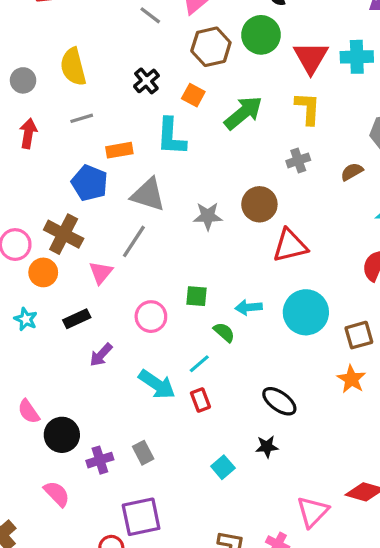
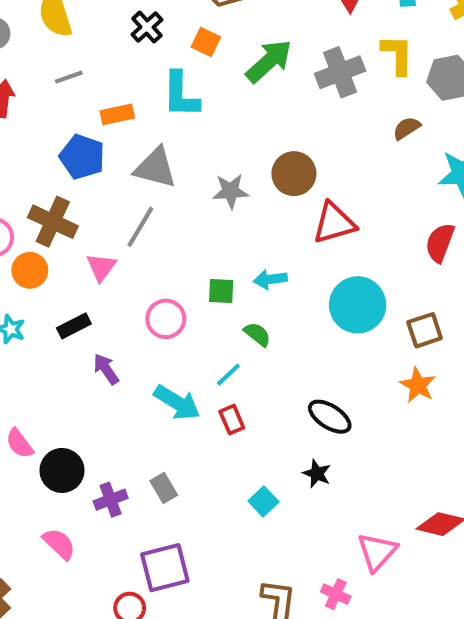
yellow L-shape: (308, 108) -> (397, 55), moved
gray cross: (298, 160) -> (340, 72), moved, size x1.6
cyan arrow: (249, 307) -> (270, 279), moved
purple arrow: (101, 355) -> (106, 369), turned 105
black star: (267, 447) -> (317, 474), turned 30

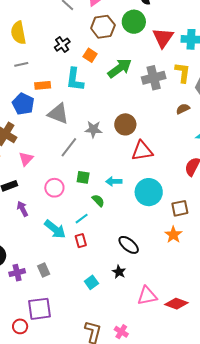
gray line: (140, 227) -> (69, 147), moved
cyan arrow: (270, 279) -> (114, 181), moved
pink triangle: (377, 552) -> (147, 296), moved, turned 30

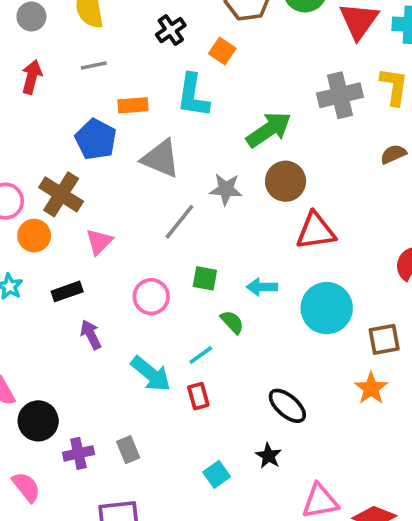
green arrow: (120, 68) -> (269, 130), moved

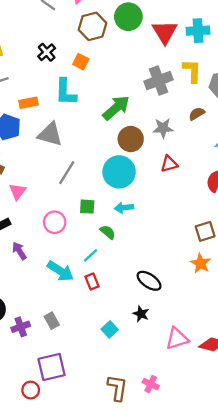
gray star: (226, 189) -> (163, 128), moved
red triangle: (316, 231) -> (169, 164), moved, size x0.7
cyan circle: (327, 308) -> (119, 172), moved

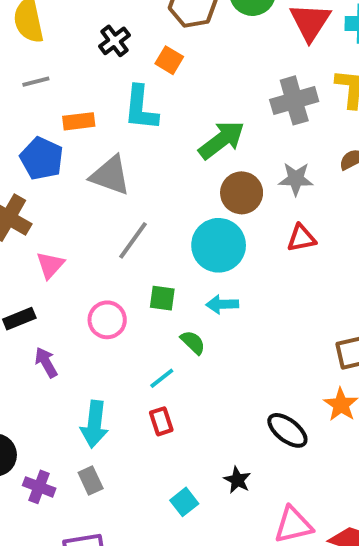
cyan arrow: (60, 271) -> (94, 424), moved, turned 60
black ellipse: (149, 281) -> (287, 430), moved
purple cross: (21, 327) -> (39, 487), turned 36

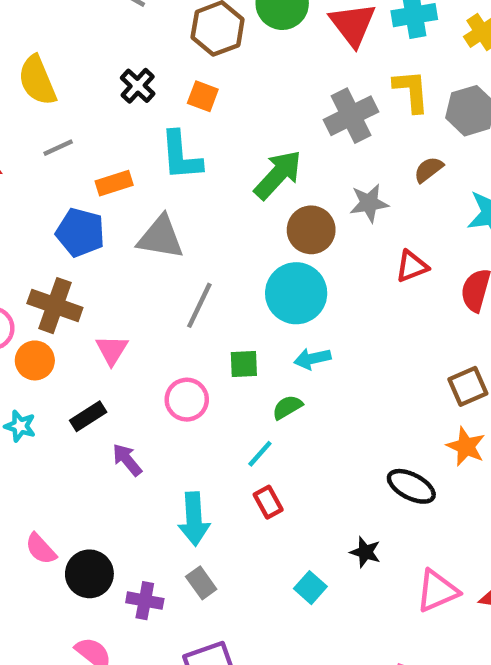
red triangle: (301, 238) -> (412, 266), moved
green semicircle: (193, 342) -> (287, 407), turned -64

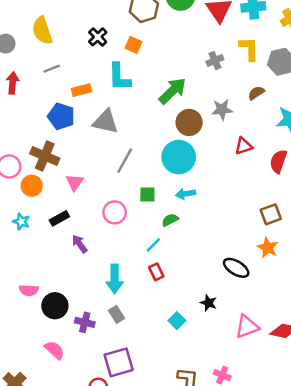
gray cross: (351, 116) -> (215, 60), size x0.6
pink semicircle: (41, 549) -> (29, 290), turned -48

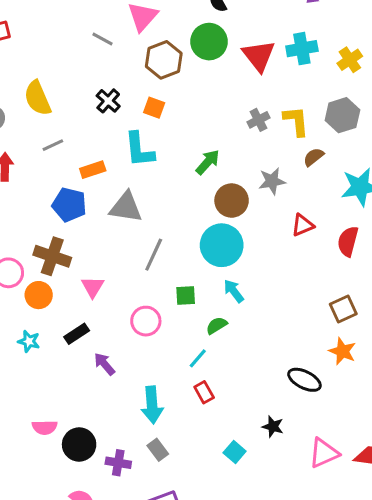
yellow L-shape: (249, 49) -> (296, 121), moved
green arrow: (172, 91) -> (208, 162), size x0.7
cyan arrow: (186, 194) -> (234, 291), turned 66

